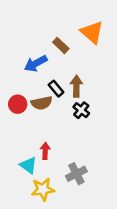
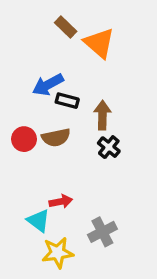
orange triangle: (92, 32) -> (99, 43), moved
brown rectangle: (61, 45) -> (66, 27), moved
black rectangle: (56, 89) -> (67, 101), moved, turned -35
red arrow: (45, 151) -> (61, 201), turned 77

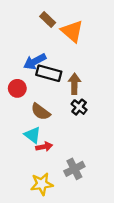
black rectangle: (67, 101) -> (49, 73), size x1.5
brown semicircle: (56, 137) -> (41, 112), moved, turned 48
red circle: (24, 139) -> (17, 88), moved
cyan triangle: (38, 221) -> (32, 135), moved

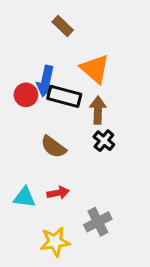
orange triangle: (72, 31) -> (95, 69), moved
blue arrow: (35, 62) -> (46, 81), turned -50
red circle: (17, 88) -> (26, 95), moved
cyan triangle: (32, 135) -> (24, 197), moved, turned -30

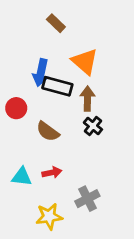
red circle: (26, 95) -> (16, 108), moved

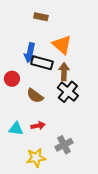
brown rectangle: (56, 23) -> (41, 17), turned -32
black cross: (93, 126) -> (68, 92), size x1.5

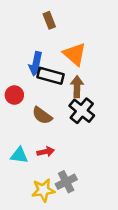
brown rectangle: (41, 17) -> (49, 20), turned 56
gray cross: (64, 145) -> (66, 182), moved

